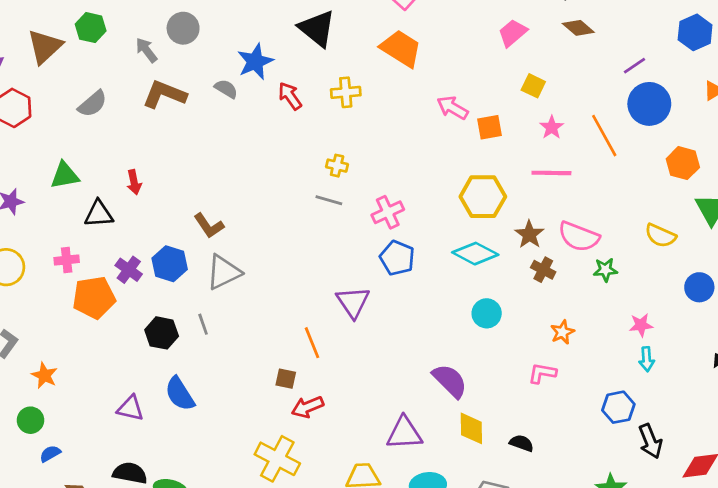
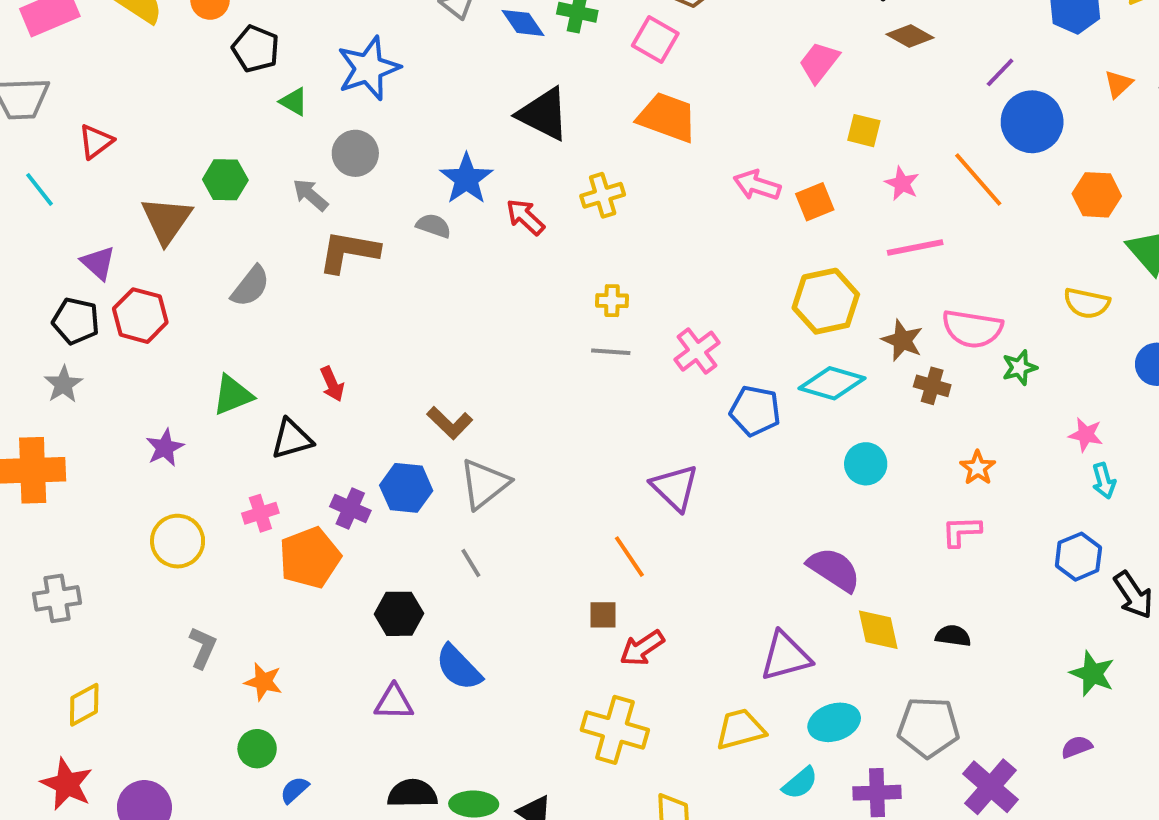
blue pentagon: (397, 258) -> (755, 411), moved
pink star: (641, 325) -> (1086, 435), turned 30
black hexagon: (162, 333) -> (399, 614), moved

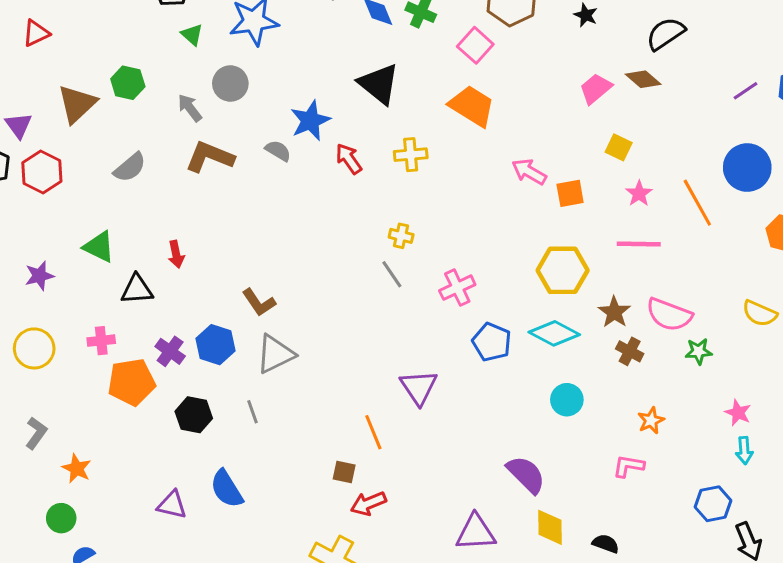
brown diamond: (910, 36) -> (643, 79), moved
purple line: (1000, 72) -> (746, 91), moved
gray line: (611, 352) -> (392, 274), turned 40
green triangle: (233, 395) -> (99, 247), turned 36
black hexagon: (399, 614) -> (194, 415), moved

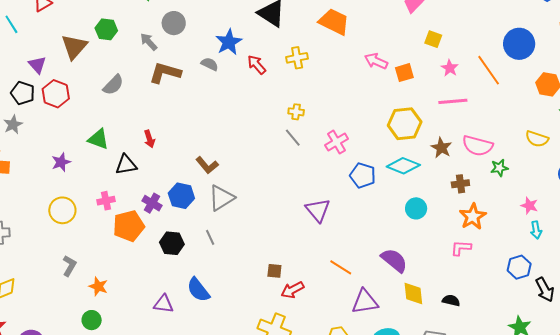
brown cross: (630, 351) -> (460, 184), moved, turned -30
orange star: (651, 421) -> (473, 217), size x1.5
orange line: (373, 432) -> (341, 267), moved, turned -30

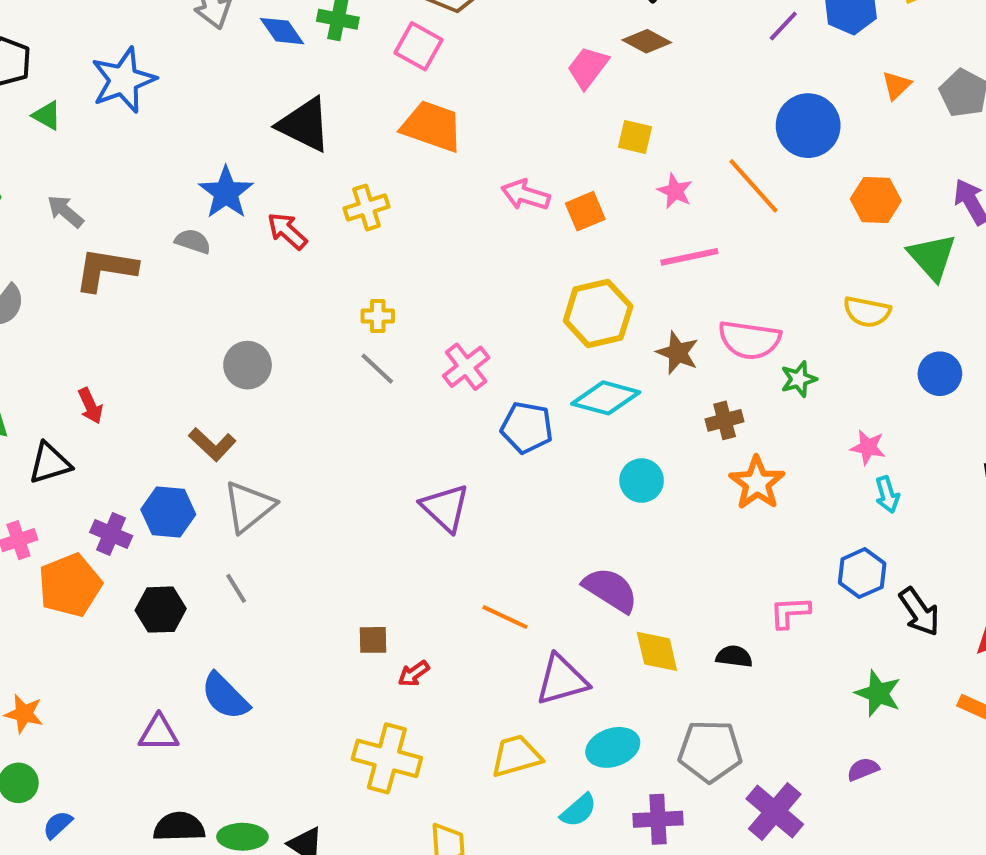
gray circle: (174, 23) -> (248, 365), moved
pink L-shape: (461, 248) -> (790, 612), moved
red arrow: (292, 290) -> (414, 674), size x0.7

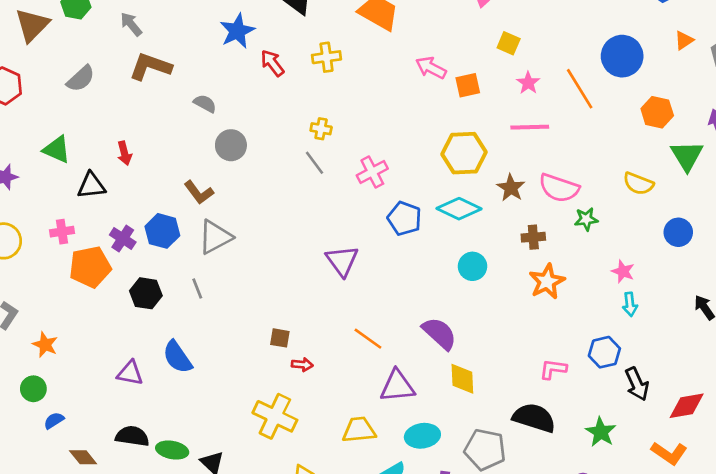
gray semicircle: (193, 241) -> (205, 103), moved
black semicircle: (734, 656) -> (534, 418), moved, size x1.8
red arrow: (414, 674) -> (302, 365), turned -150

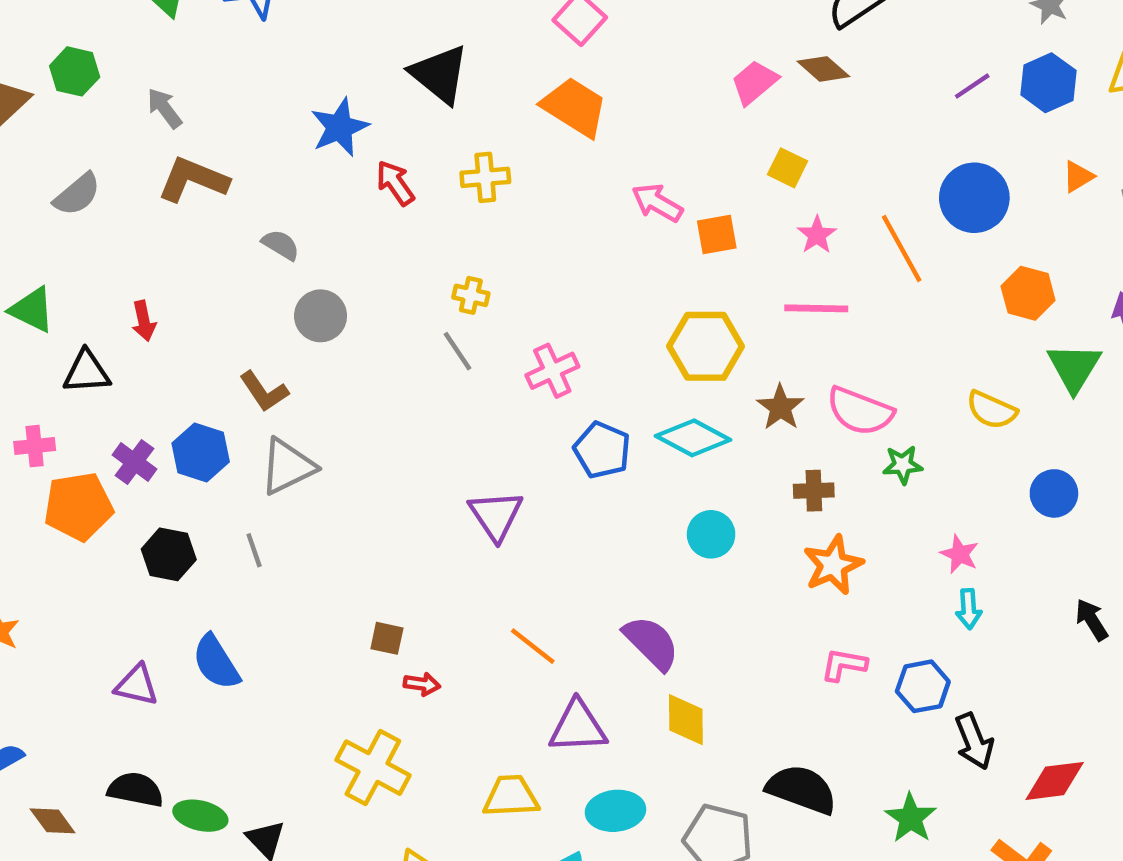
pink L-shape: (553, 369) -> (844, 665), moved

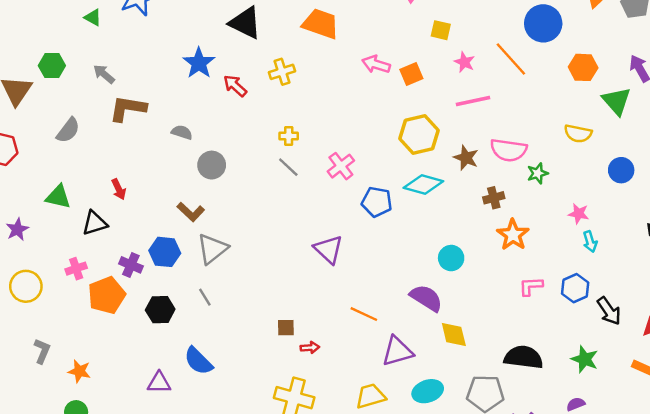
cyan circle: (711, 534) -> (451, 258), moved

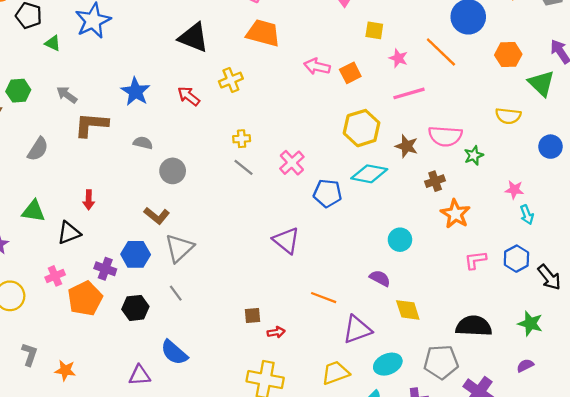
blue star: (199, 63) -> (136, 92), moved
red arrow: (119, 189) -> (89, 200), turned 30
purple semicircle: (426, 298) -> (380, 278), size x0.7

